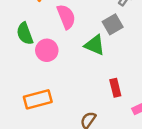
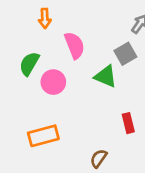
green semicircle: (25, 33) -> (29, 64), turned 50

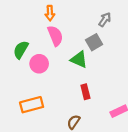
orange arrow: (45, 18) -> (50, 13), moved
red rectangle: (128, 123) -> (85, 92), moved

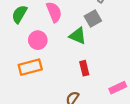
green semicircle: (21, 50) -> (19, 14), moved
orange rectangle: (32, 105) -> (30, 67), moved

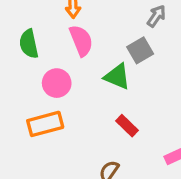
green semicircle: (19, 14) -> (29, 44), turned -42
red rectangle: (84, 68) -> (127, 126), turned -32

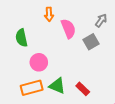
pink semicircle: (81, 41) -> (68, 29), moved
green triangle: (117, 77) -> (57, 86), moved

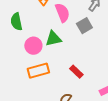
green triangle: (57, 86) -> (53, 39), moved, turned -36
orange rectangle: (32, 88) -> (38, 71), moved

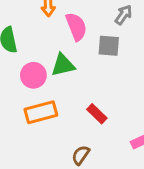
gray square: (84, 26) -> (109, 46), turned 35

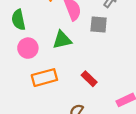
pink circle: (33, 75) -> (28, 48), moved

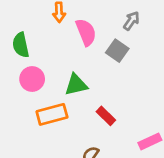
gray square: (99, 24) -> (117, 51), turned 30
green triangle: (62, 40) -> (76, 85), moved

